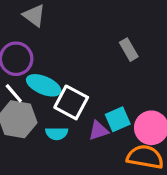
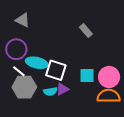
cyan square: (118, 119) -> (87, 76), turned 35
purple triangle: (98, 131) -> (62, 89), moved

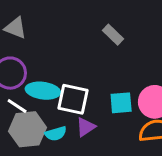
cyan semicircle: (50, 91) -> (56, 134), moved

